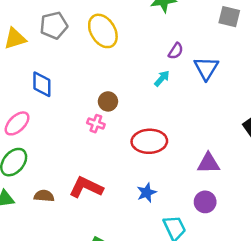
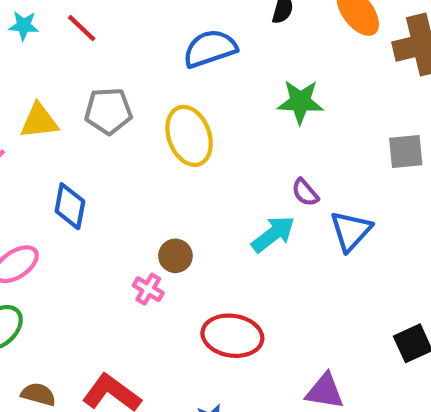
gray square: (229, 17) -> (406, 151), turned -30
purple semicircle: (176, 51) -> (305, 192), turned 96
cyan arrow: (162, 78) -> (273, 234), size x1.5

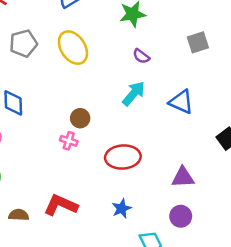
gray square: (406, 151) -> (198, 42), moved
purple semicircle: (305, 192) -> (141, 56), moved
blue triangle: (351, 231) -> (181, 102), moved, turned -36

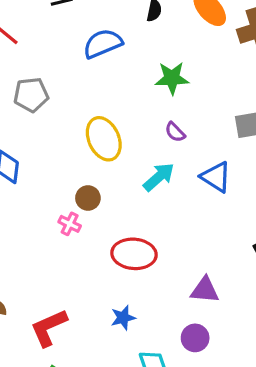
yellow ellipse: (73, 48) -> (104, 139), moved
blue triangle: (181, 102) -> (216, 177), moved
red L-shape: (61, 205) -> (49, 328), moved, turned -56

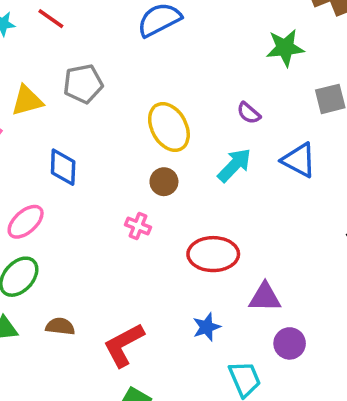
green star: (172, 78) -> (285, 48), moved
brown circle: (88, 198) -> (164, 182), moved
purple triangle: (205, 290) -> (265, 297), moved

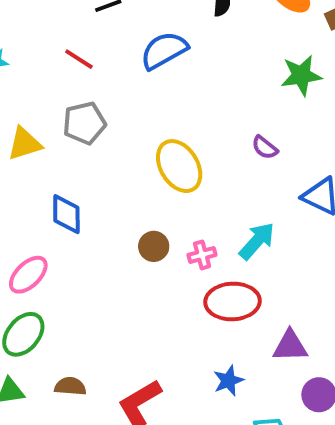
red line: (51, 19) -> (79, 59), moved
cyan arrow: (234, 165) -> (257, 241), moved
brown circle: (164, 182) -> (154, 246), moved
pink cross: (138, 226) -> (202, 255), moved, turned -35

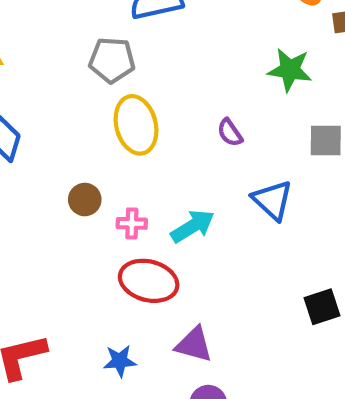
gray pentagon: (84, 123) -> (112, 60), moved

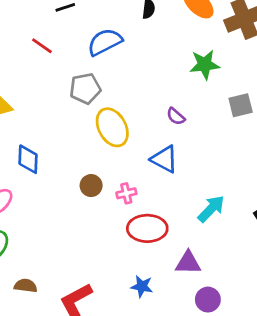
blue triangle: (273, 200) -> (164, 159), moved
cyan arrow: (193, 226) -> (211, 209), moved
blue star: (120, 361) -> (142, 286), turned 30

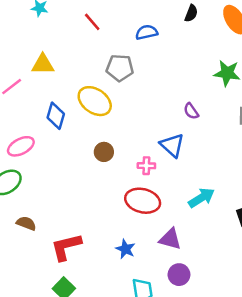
blue semicircle: (105, 42) -> (147, 32), size x0.7
yellow ellipse: (112, 127) -> (95, 101), moved, turned -40
pink cross: (126, 193) -> (146, 166), moved

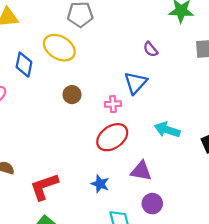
blue triangle: (172, 145) -> (136, 83), turned 35
cyan arrow: (201, 198) -> (167, 130), turned -125
red ellipse: (143, 201) -> (112, 137), turned -44

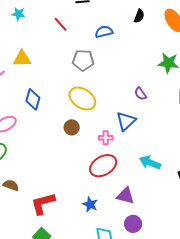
yellow ellipse: (59, 48) -> (82, 99), moved

